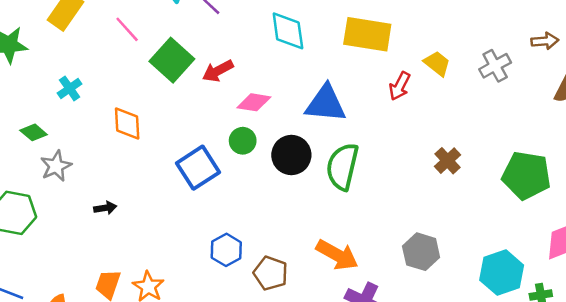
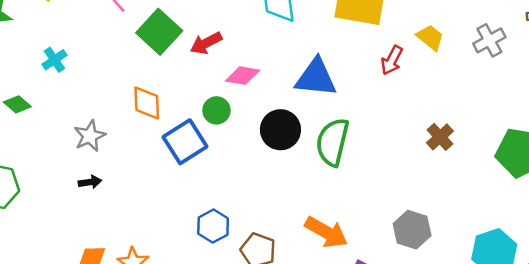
orange diamond: (127, 123) -> (147, 103), moved
green circle: (243, 141) -> (216, 110), moved
gray star: (56, 166) -> (90, 136), moved

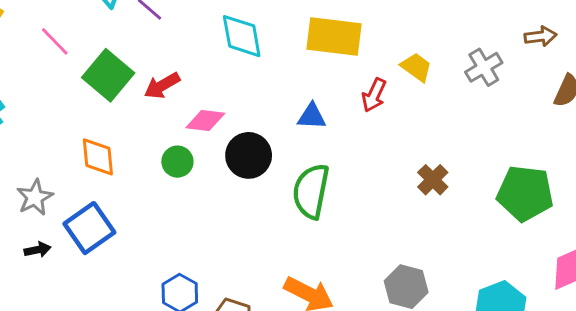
blue triangle: (316, 78) -> (312, 116), moved, size x0.6
black circle: (280, 130) -> (249, 155), moved
blue square: (185, 142) -> (89, 228), moved

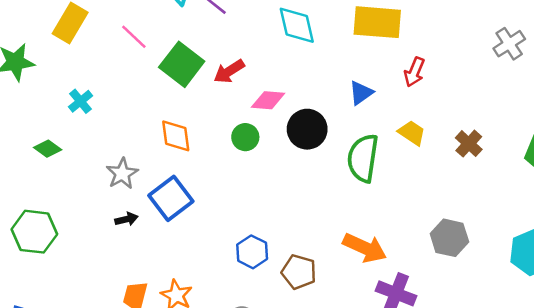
yellow trapezoid: (416, 67) -> (412, 133), moved
blue triangle: (312, 116) -> (361, 93), turned -36

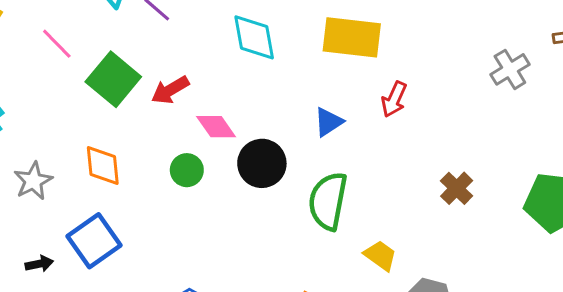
pink diamond: (268, 100) -> (216, 127), turned 48
yellow trapezoid: (412, 133) -> (380, 256), moved
gray star: (122, 174) -> (33, 181), moved

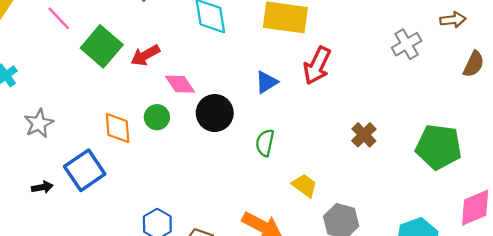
red arrow: (394, 99) -> (317, 66), size x1.4
orange diamond: (103, 165) -> (118, 128), moved
green semicircle: (328, 201) -> (265, 143), size x0.6

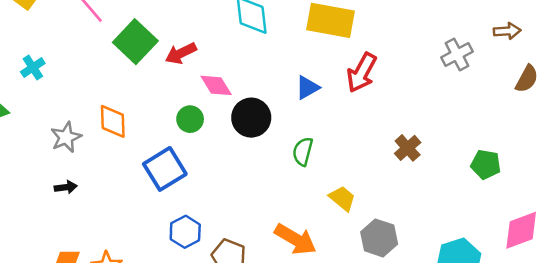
gray star: (39, 123) -> (66, 137), moved
orange diamond: (118, 128) -> (113, 121), moved
green pentagon: (439, 147) -> (486, 164), size x0.6
blue square: (85, 170) -> (165, 169), moved

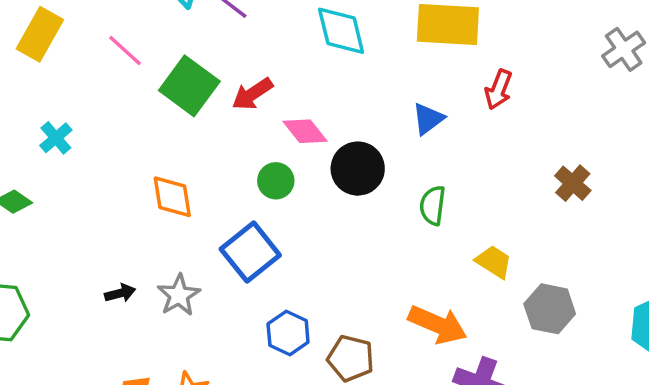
red arrow: (362, 73) -> (499, 90), size x0.7
gray star: (66, 137) -> (179, 295), moved

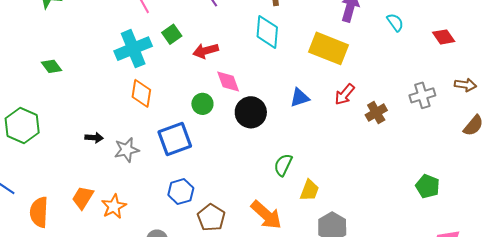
green square: (189, 86) -> (172, 34), size x0.6
cyan cross: (56, 138) -> (133, 49), moved, size x1.8
brown cross: (573, 183) -> (376, 113), moved
green semicircle: (433, 205) -> (283, 165), moved
yellow trapezoid: (494, 262) -> (310, 190), turned 60

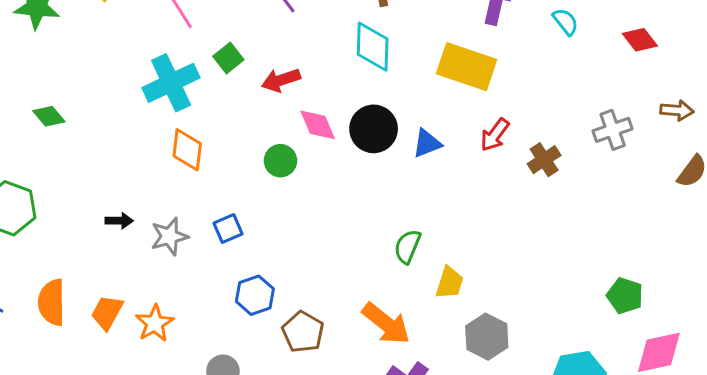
black circle: (251, 112) -> (374, 129), moved
blue square: (175, 139) -> (228, 229), moved, size x0.6
green pentagon: (428, 186) -> (625, 296), moved
orange semicircle: (39, 212) -> (52, 302), moved

